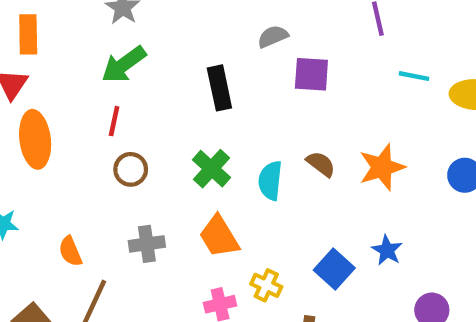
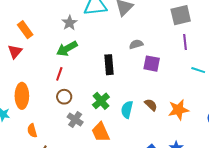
orange rectangle: (28, 34) -> (25, 30), turned -42
orange ellipse: (35, 139) -> (22, 96), moved
gray cross: (147, 244) -> (75, 119), moved, turned 35

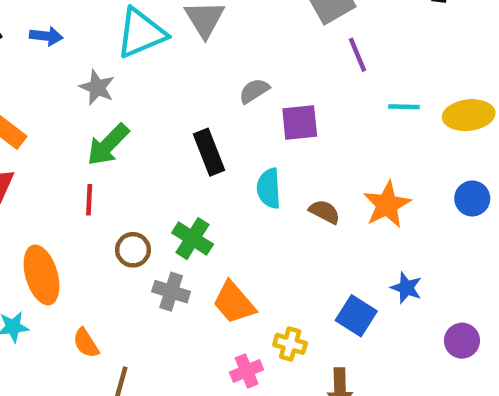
red line: (59, 74) -> (89, 200), moved
green cross: (101, 101) -> (193, 239), moved
cyan semicircle: (127, 110) -> (269, 188), moved

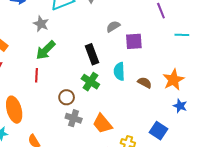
green cross: (193, 239) -> (90, 82), moved
brown circle: (133, 250) -> (67, 97), moved
blue star: (406, 288) -> (180, 106), moved

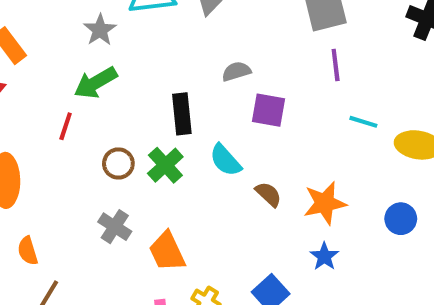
cyan semicircle: (119, 71) -> (225, 160), turned -54
brown circle: (67, 97) -> (118, 164), moved

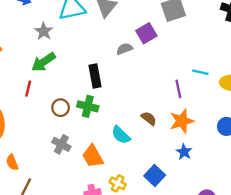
purple line: (336, 65) -> (178, 89), moved
purple square: (268, 110) -> (146, 33), moved, turned -36
cyan semicircle: (225, 160) -> (121, 135), moved
green cross: (165, 165) -> (88, 106), turned -30

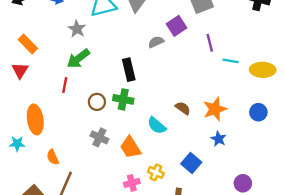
purple line: (178, 89) -> (210, 43), moved

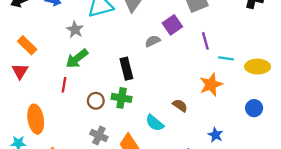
orange star: (215, 109) -> (211, 85), moved

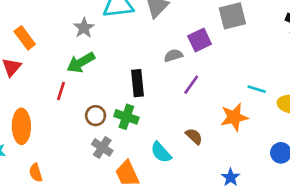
purple line: (205, 41) -> (191, 85), moved, turned 42
gray cross: (99, 135) -> (102, 147), moved

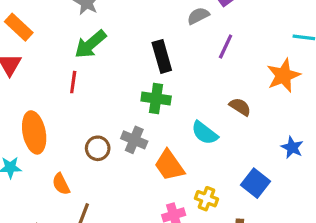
brown circle: (96, 116) -> (98, 148), moved

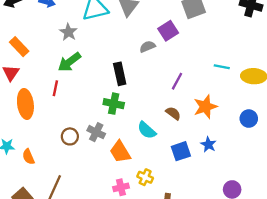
purple line: (226, 47) -> (177, 81), moved
orange star: (283, 76) -> (205, 107), moved
orange ellipse: (34, 132) -> (25, 104), moved
blue square: (255, 183) -> (181, 151), moved, turned 30
orange semicircle: (61, 184) -> (28, 157), moved

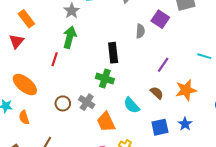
purple square: (168, 31) -> (160, 19), turned -30
gray semicircle: (147, 47) -> (140, 31), turned 112
green arrow: (69, 62) -> (70, 37), turned 135
orange ellipse: (25, 104) -> (25, 85), moved, turned -50

